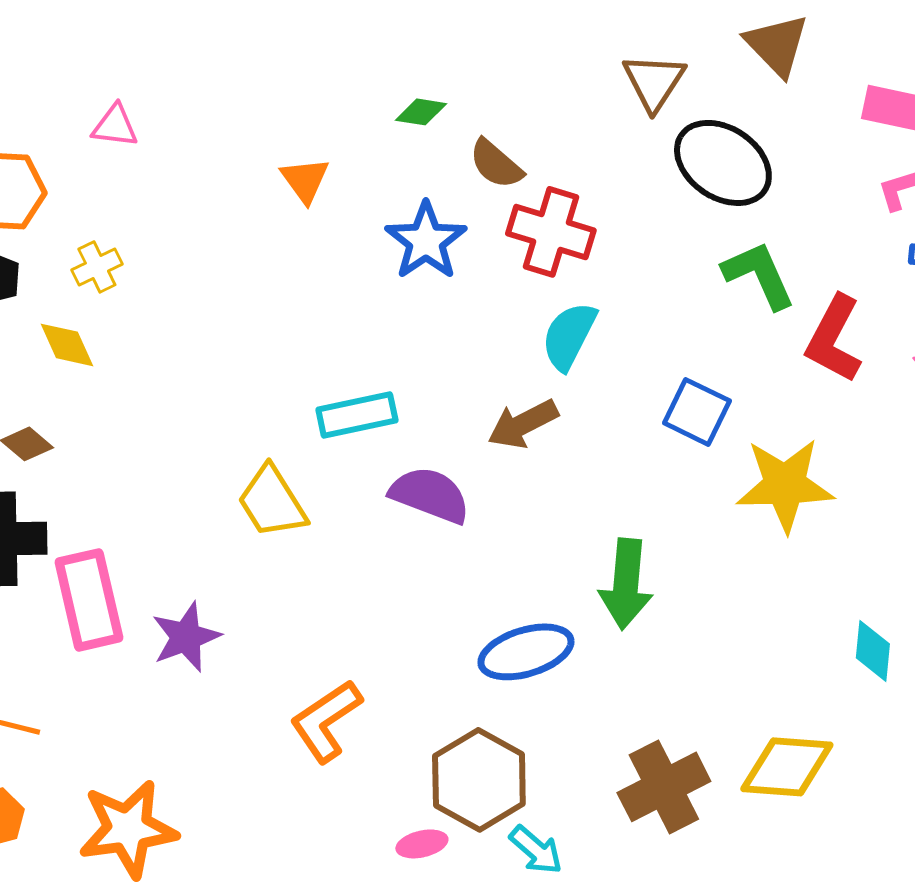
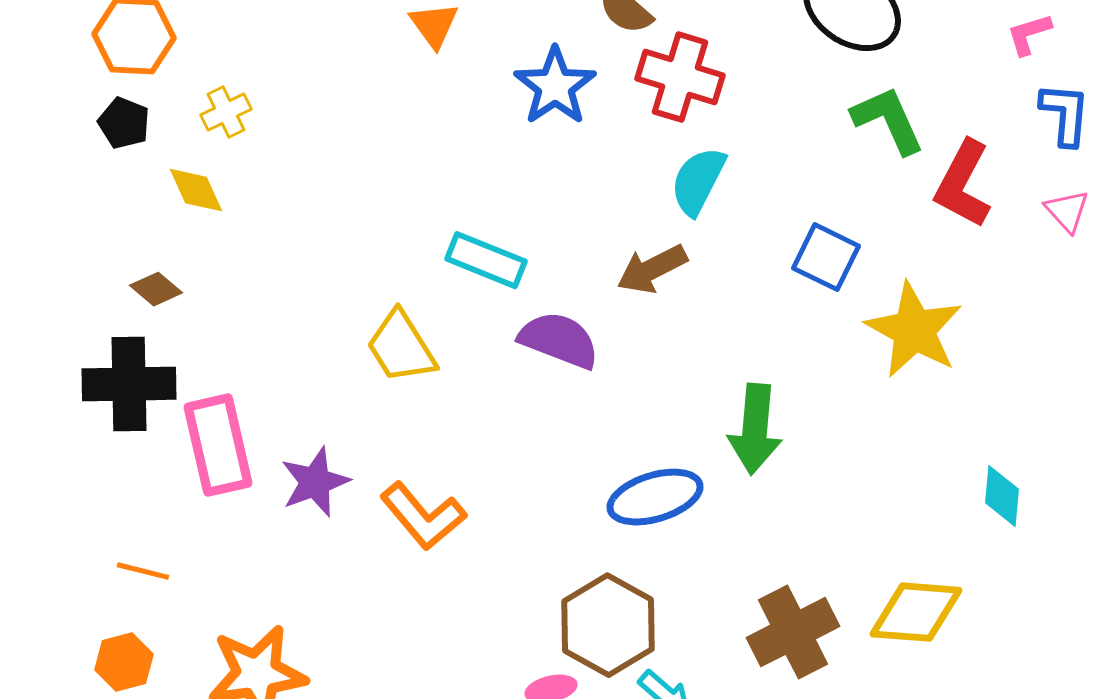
cyan rectangle: (357, 415) -> (486, 260), turned 34
yellow star: (785, 485) -> (914, 330), turned 30
orange L-shape: (326, 721) -> (423, 516), moved, turned -96

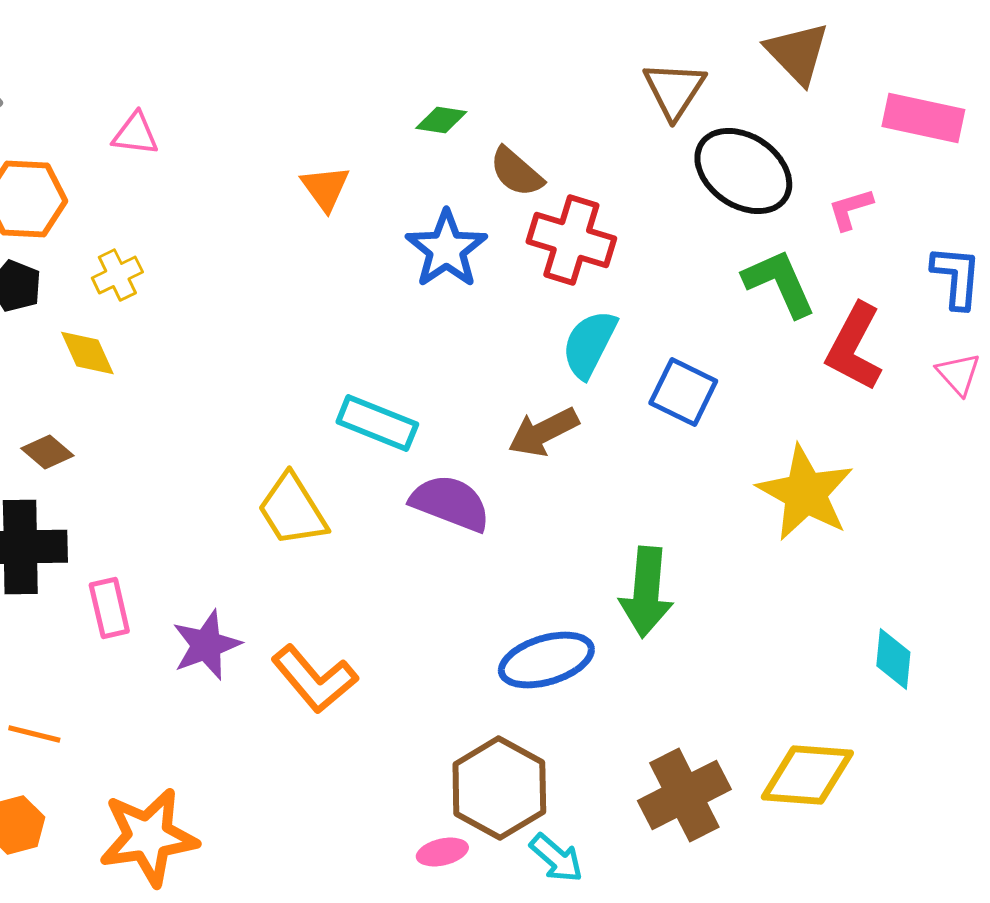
pink L-shape: (1029, 34) -> (850, 209), moved
blue square: (826, 257) -> (683, 392), moved
pink rectangle: (218, 445) -> (109, 608), size x0.6

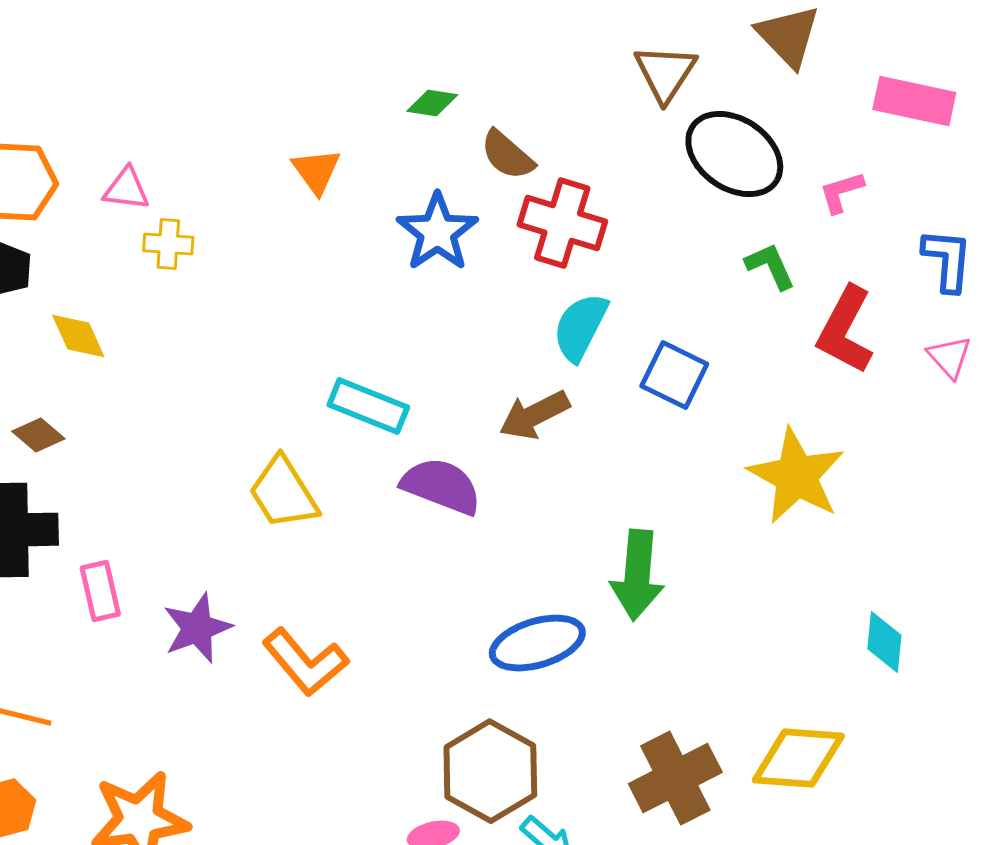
pink triangle: (135, 134) -> (126, 189), moved
yellow cross: (117, 275) -> (168, 244), moved, turned 30
green L-shape: (779, 283) -> (770, 266), size x0.7

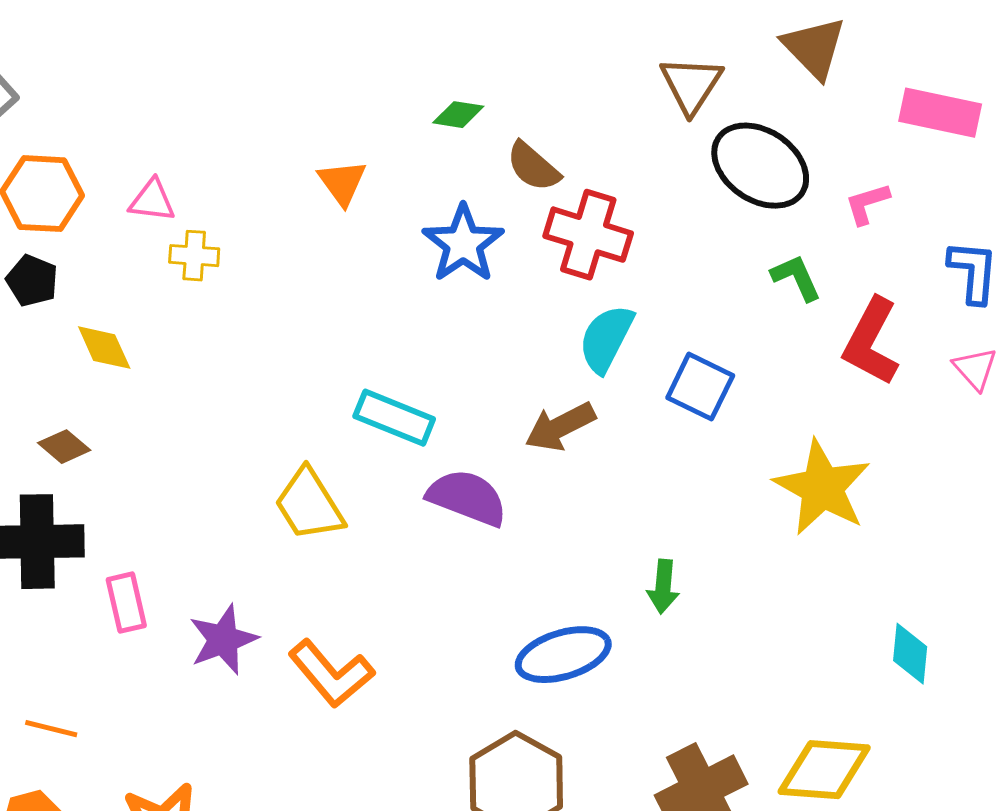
green arrow: (637, 575) -> (663, 587), size x0.6

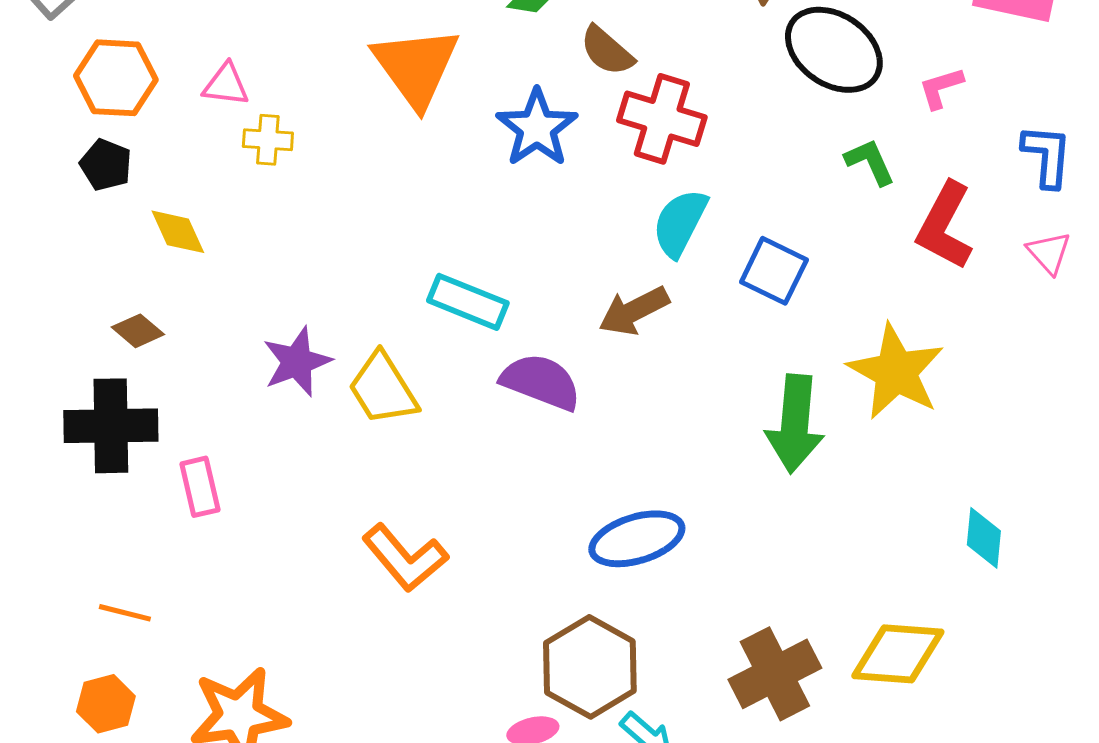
orange triangle: (342, 183) -> (416, 67), size x1.8
green arrow: (663, 587) -> (795, 424), moved, size x1.8
purple star: (223, 640) -> (297, 362), moved

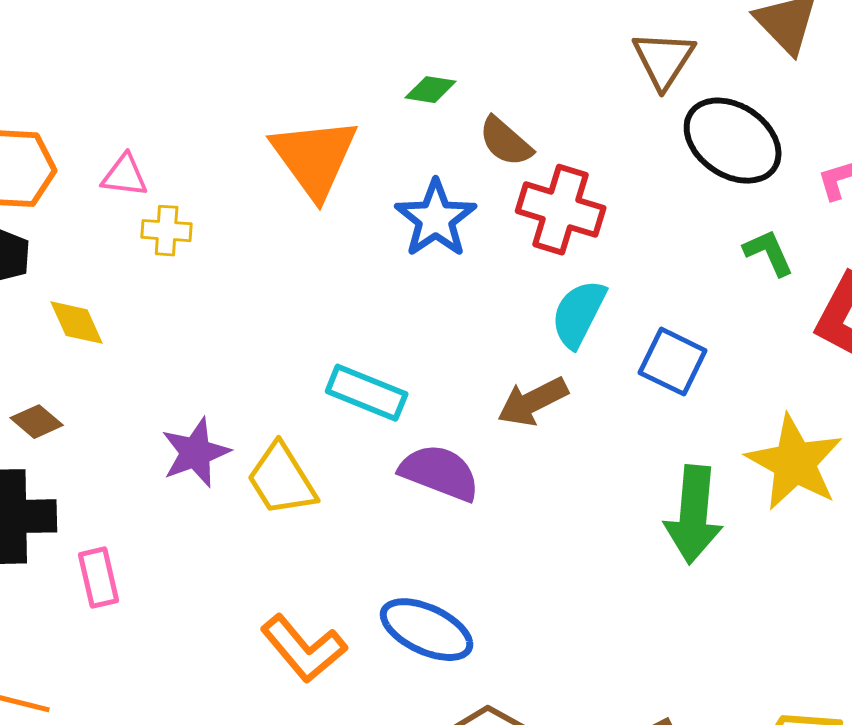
blue ellipse: (637, 539) -> (427, 630), moved, turned 42

